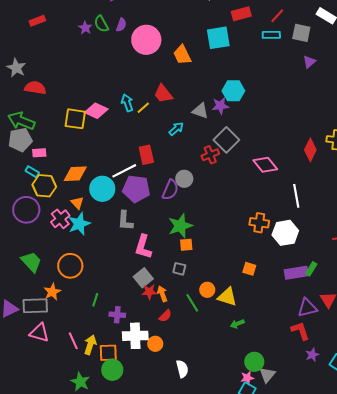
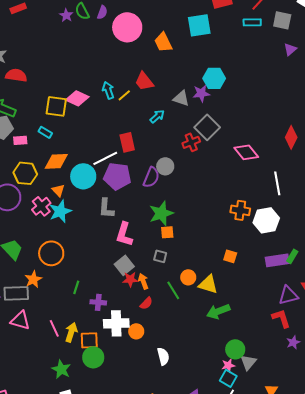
cyan rectangle: (32, 172) -> (45, 132), moved
green arrow: (237, 324) -> (218, 311), size x1.6

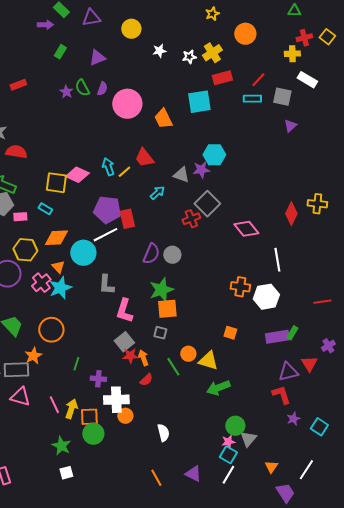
gray circle: (165, 166) -> (172, 255), moved
purple pentagon: (117, 176) -> (107, 210), moved
orange square: (167, 232) -> (167, 309), size x1.5
orange circle: (136, 331) -> (125, 416), moved

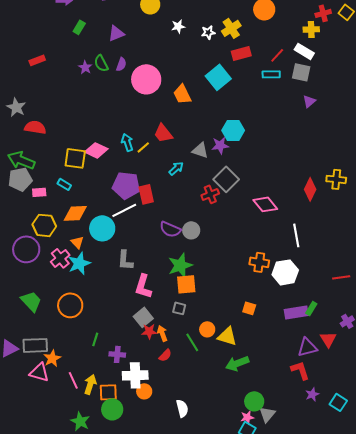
white rectangle: (307, 80) -> (304, 51), moved
cyan square: (199, 102) -> (218, 77), turned -30
purple semicircle: (151, 254) -> (170, 229), turned 90
orange star: (33, 356) -> (52, 358), moved

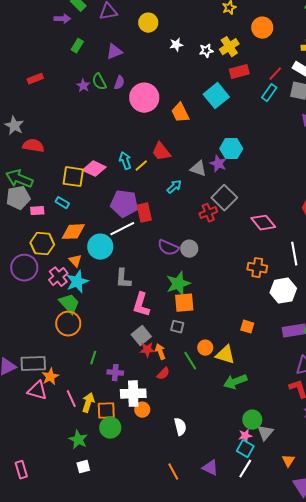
cyan rectangle: (271, 74) -> (269, 93), turned -54
purple star: (220, 145) -> (218, 164), turned 30
orange cross: (259, 262) -> (257, 268), moved
green trapezoid: (31, 301) -> (69, 304), moved

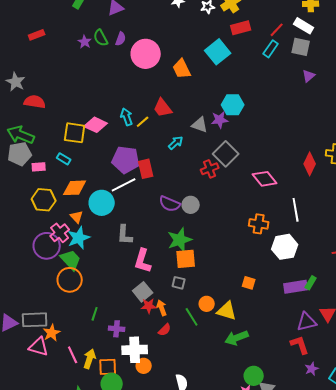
purple star: (218, 164) -> (220, 120), turned -30
purple circle: (24, 268) -> (47, 246), moved

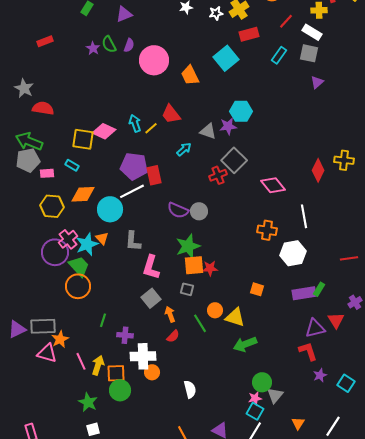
red line: (277, 30) -> (286, 21), moved
orange triangle: (77, 217) -> (102, 238), moved
red star: (149, 306) -> (210, 268), moved

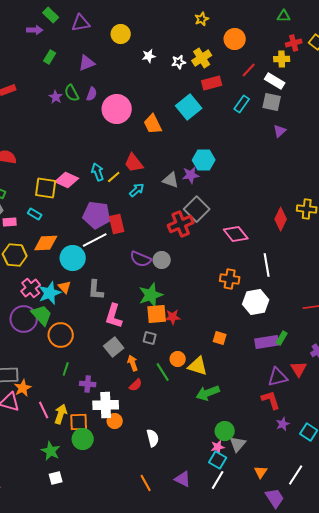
cyan arrow: (184, 149) -> (137, 190), moved
red cross: (218, 175) -> (181, 224), size x1.4
purple circle: (55, 252) -> (24, 319), moved
orange circle: (78, 286) -> (61, 335), moved

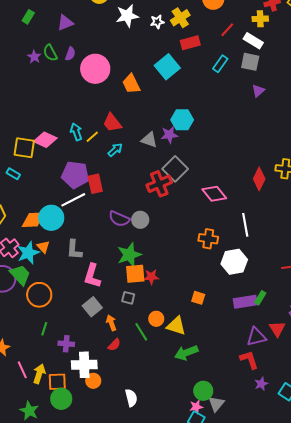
white star: (149, 56) -> (127, 16), size x1.6
orange diamond: (46, 243) -> (33, 220), moved

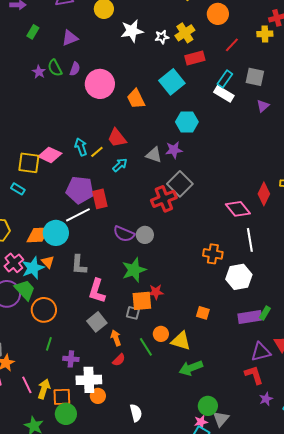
white rectangle: (253, 41) -> (224, 94), moved
cyan hexagon: (182, 120) -> (187, 122), moved
pink diamond: (214, 194) -> (238, 209), moved
orange square: (135, 274) -> (142, 301), moved

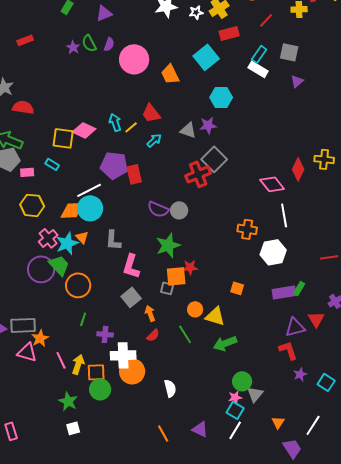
white line: (78, 215) -> (89, 190), moved
green line: (146, 347) -> (185, 334), moved
orange circle: (98, 396) -> (132, 371), size x1.6

